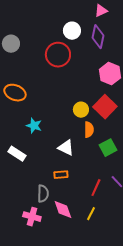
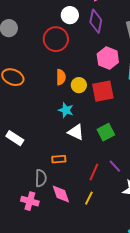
red square: (105, 107) -> (103, 91), turned 35
yellow circle: (81, 110) -> (79, 85), moved
cyan star: (34, 126) -> (66, 110), moved
orange semicircle: (89, 130) -> (61, 77), moved
white triangle: (66, 148) -> (76, 132), moved

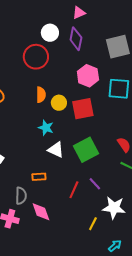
green square: (106, 132) -> (86, 150), size x1.4
yellow line: (89, 198) -> (93, 224), moved

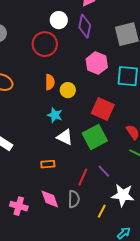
red square: (83, 109) -> (103, 109), moved, turned 35
gray semicircle: (21, 196) -> (74, 199), moved

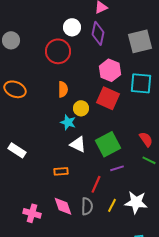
yellow circle: (68, 90) -> (81, 108), moved
red square: (103, 109) -> (108, 98), moved
purple line: (104, 171) -> (117, 168), moved, turned -64
yellow line: (102, 211) -> (112, 205), moved

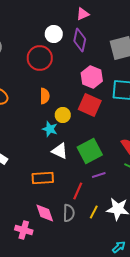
orange rectangle: (61, 171) -> (43, 178), size x1.5
pink cross: (32, 213) -> (24, 230), moved

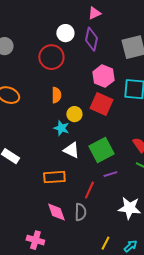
yellow line: (94, 212) -> (105, 243), moved
pink cross: (24, 230) -> (35, 240), moved

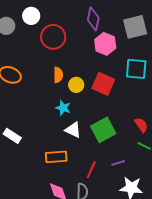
white circle: (65, 33) -> (31, 16), moved
pink hexagon: (103, 76) -> (105, 44), moved
yellow circle: (74, 114) -> (76, 85), moved
purple line: (110, 174) -> (118, 163), moved

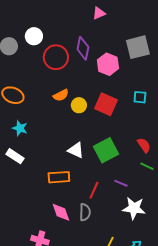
purple diamond: (93, 19) -> (83, 48), moved
cyan square: (136, 69) -> (140, 97), moved, size x0.6
orange semicircle: (58, 75) -> (61, 95), turned 63
cyan star: (63, 108) -> (20, 128), moved
purple line: (118, 163) -> (121, 183), turned 40

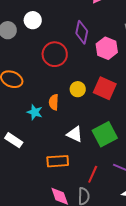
red circle: (56, 57) -> (55, 54), moved
orange semicircle: (61, 95) -> (54, 102), moved, turned 119
cyan star: (20, 128) -> (35, 112), moved

